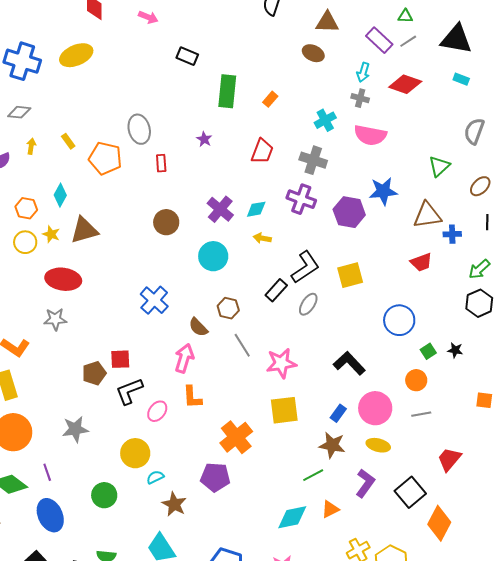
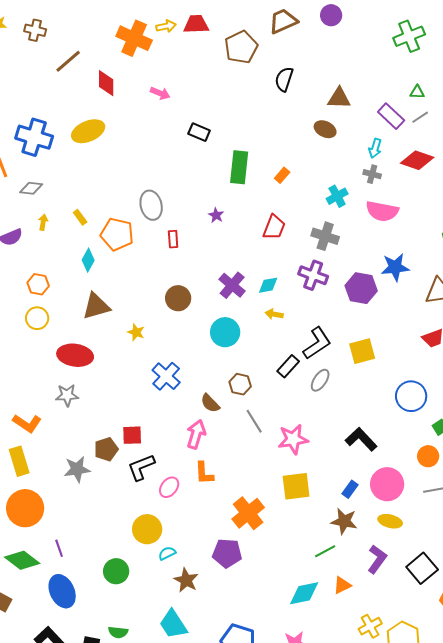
cyan diamond: (60, 195) -> (88, 260), moved
yellow star: (51, 234) -> (136, 332), moved
gray star: (75, 429) -> (77, 469), moved

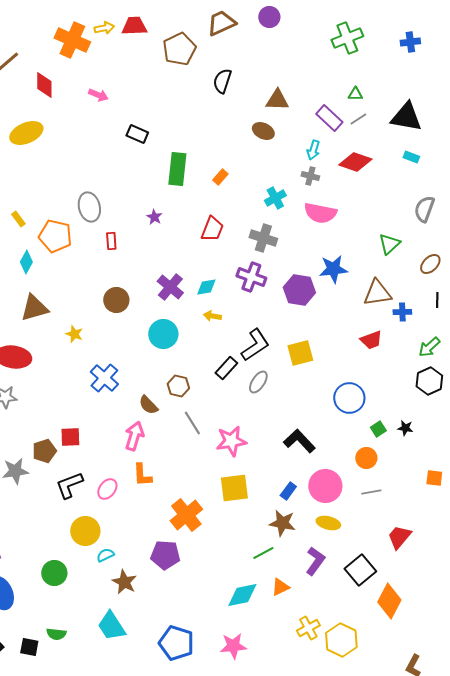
black L-shape: (141, 467) -> (69, 485), moved

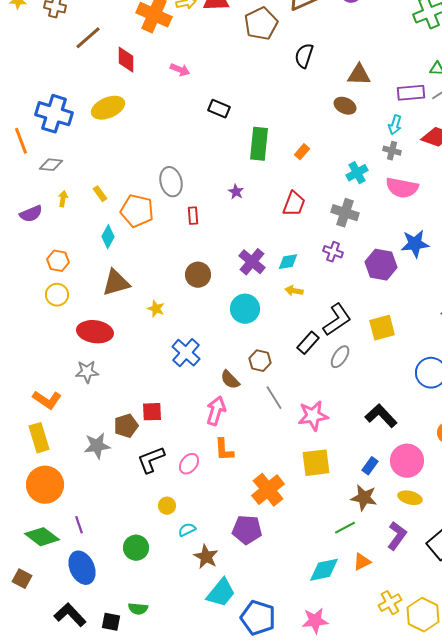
purple rectangle: (329, 118) -> (411, 93), turned -48
purple cross: (251, 277) -> (333, 252), size x0.7
yellow circle: (85, 531) -> (167, 506), size x0.6
cyan trapezoid: (111, 626) -> (221, 593), moved, turned -108

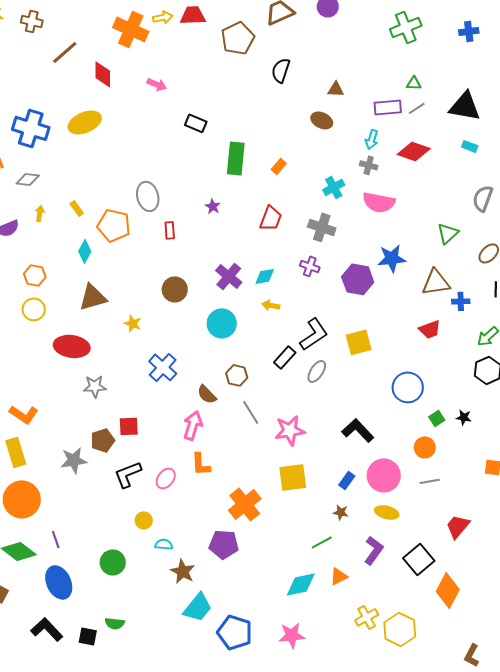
brown triangle: (359, 75) -> (336, 89), size x0.7
gray star: (87, 372) -> (95, 386), moved
brown star: (364, 498) -> (341, 512), size x0.6
cyan semicircle: (187, 530) -> (164, 544), turned 30

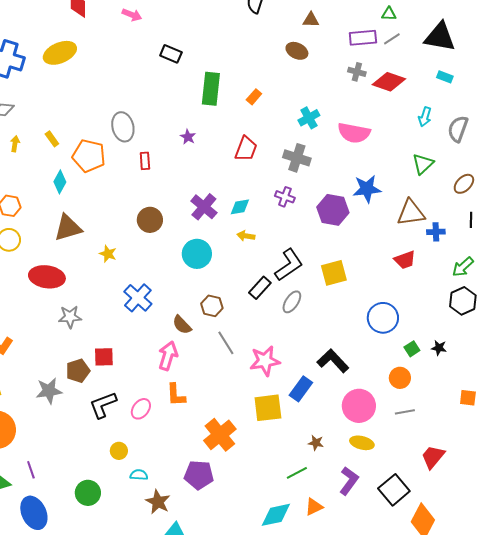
cyan arrow: (372, 139) -> (425, 117), moved
gray cross: (369, 165) -> (357, 72), moved
blue rectangle: (347, 480) -> (301, 389), moved, size x1.4

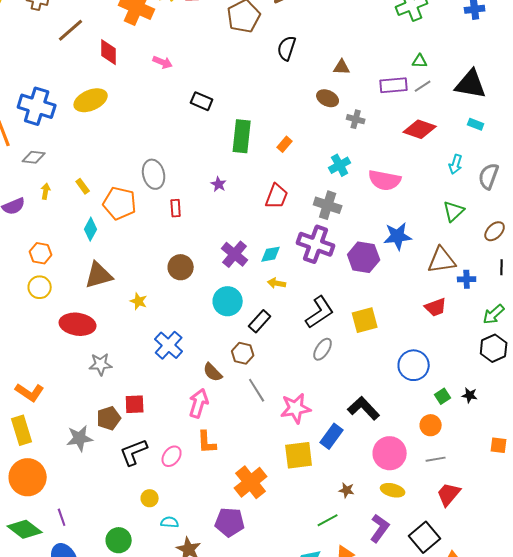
gray cross: (357, 72) -> (356, 119), moved
purple cross: (285, 197) -> (316, 244), size x1.8
black rectangle: (260, 288) -> (260, 321), moved
red trapezoid: (433, 457) -> (449, 494), moved

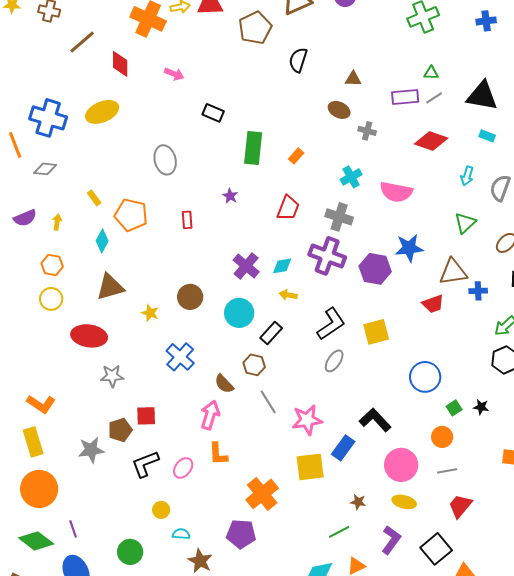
gray ellipse: (154, 174) -> (165, 160), moved
yellow arrow: (46, 191) -> (57, 222), moved
brown circle: (181, 267) -> (190, 297), moved
red trapezoid: (436, 307) -> (433, 304), moved

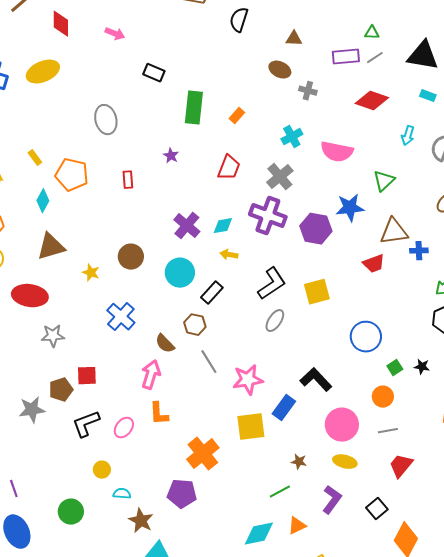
gray cross: (339, 217) -> (280, 177), turned 32
green triangle: (465, 223) -> (384, 181), moved
black square: (436, 549) -> (377, 509), size x0.7

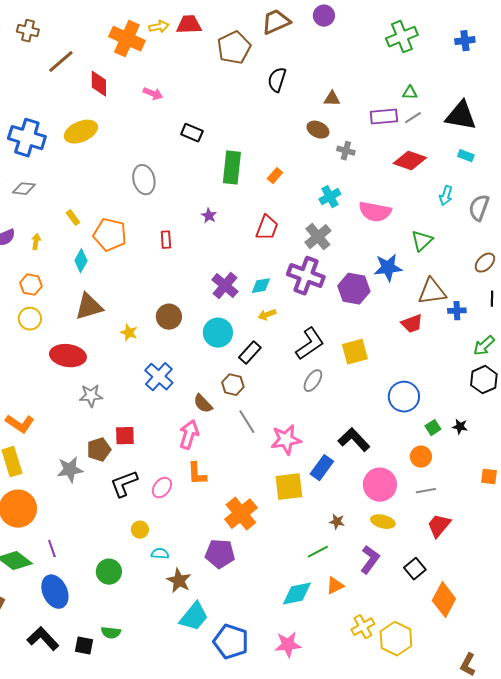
yellow arrow: (229, 255) -> (267, 315), turned -30

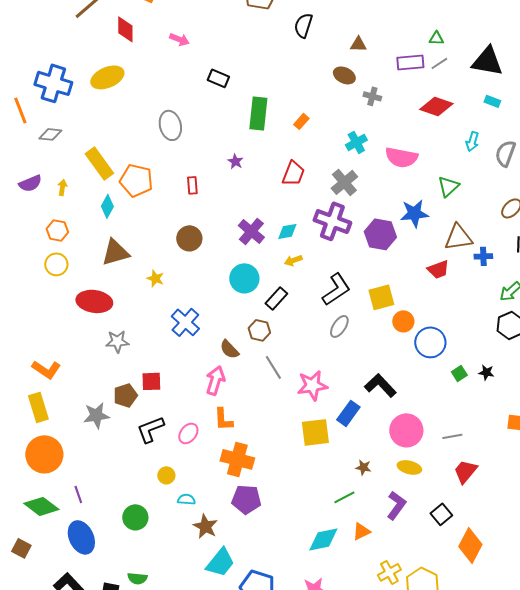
yellow rectangle: (73, 218) -> (99, 163), size x2.0
brown circle: (169, 317) -> (189, 238), moved
orange circle: (421, 457) -> (403, 321), moved
orange cross: (241, 514) -> (237, 459), moved, turned -36

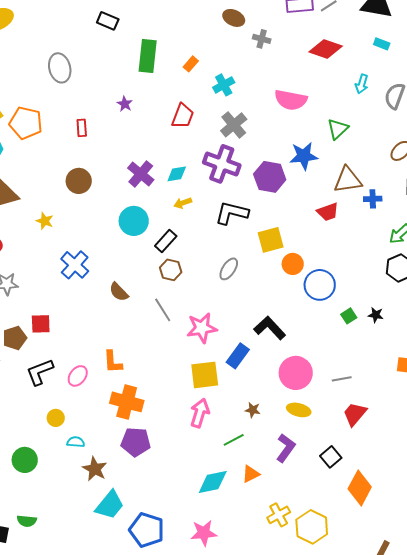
cyan cross: (356, 142) -> (224, 85), moved
black L-shape: (336, 289) -> (232, 213), moved, turned -132
brown hexagon: (259, 330) -> (171, 270), moved
pink arrow: (215, 380) -> (200, 413), moved

